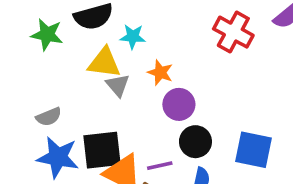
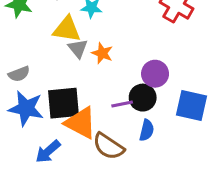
orange star: (160, 73) -> (102, 53), moved
purple circle: (179, 104) -> (155, 74), moved
purple line: (160, 166) -> (122, 104), moved

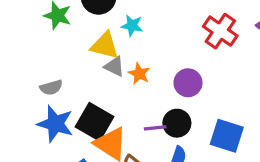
gray triangle: (78, 48) -> (114, 67), turned -30
purple circle: (155, 74) -> (188, 83), moved
black square: (63, 103) -> (95, 122), turned 30

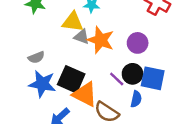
orange star: (139, 74) -> (101, 40), size x1.6
purple line: (155, 128) -> (117, 79), turned 56
blue square: (227, 136) -> (153, 78), moved

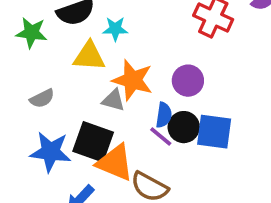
gray triangle: (82, 37) -> (113, 100), moved
gray semicircle: (36, 57) -> (42, 98), moved
blue semicircle: (136, 99) -> (164, 115), moved

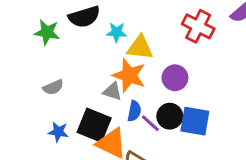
yellow triangle: (89, 56) -> (140, 47), moved
blue semicircle: (164, 115) -> (134, 111), moved
blue star: (50, 152) -> (58, 132), size x0.6

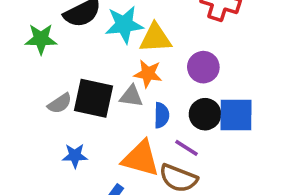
cyan star: (117, 32) -> (124, 25), size x1.5
orange star: (129, 75) -> (148, 74), size x0.7
purple line: (150, 123) -> (186, 148), moved
black square: (94, 125) -> (93, 98), moved

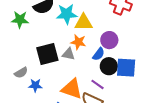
black square: (93, 98) -> (47, 54), turned -30
gray semicircle: (60, 103) -> (21, 73), moved
blue semicircle: (162, 115) -> (99, 54), moved, turned 32

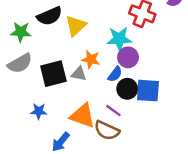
cyan star: (67, 14) -> (119, 39), moved
yellow triangle: (83, 22) -> (76, 26), moved, turned -42
gray semicircle: (21, 73) -> (20, 63), moved, size x1.5

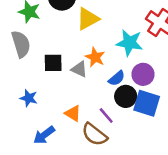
purple circle: (128, 57) -> (143, 74), moved
gray semicircle: (20, 63) -> (21, 44), turned -90
black square: (53, 74) -> (53, 63), size x0.7
orange triangle: (83, 116) -> (73, 113), size x0.6

